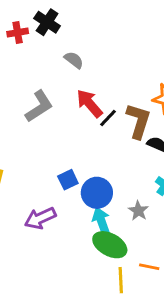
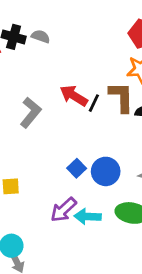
gray semicircle: (74, 60) -> (41, 36), moved
cyan arrow: (101, 221) -> (88, 216), moved, turned -50

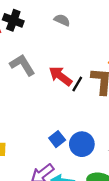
gray semicircle: (41, 36) -> (62, 20), moved
gray L-shape: (31, 113) -> (22, 65), moved, turned -76

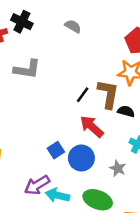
gray L-shape: (22, 65) -> (27, 69), turned 124
red arrow: (60, 76) -> (92, 127), moved

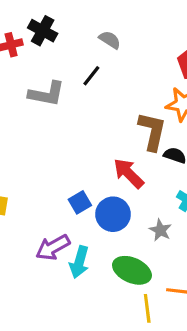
black line: (83, 95) -> (91, 76), moved
cyan arrow: (58, 195) -> (79, 262), turned -90

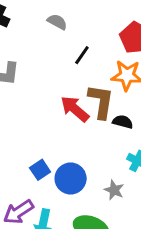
black line: (91, 76) -> (82, 55), moved
red arrow: (129, 173) -> (75, 109), moved

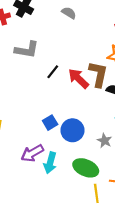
black line: (82, 55) -> (53, 72), moved

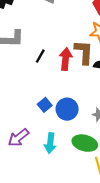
red arrow: (78, 78) -> (66, 59), turned 60
purple arrow: (32, 153) -> (18, 138), moved

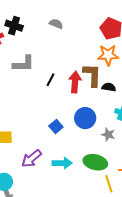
blue circle: (67, 109) -> (85, 118), moved
cyan arrow: (50, 143) -> (62, 163), turned -96

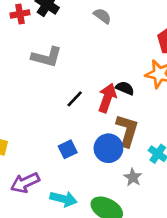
brown L-shape: (92, 75) -> (127, 130), moved
black line: (51, 80) -> (75, 99), moved
black semicircle: (109, 87) -> (125, 88), moved

